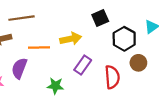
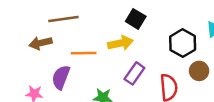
black square: (100, 18) -> (136, 19), moved, turned -35

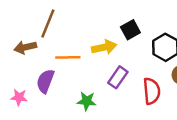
brown line: (63, 19) -> (48, 24), turned -60
black square: (136, 19) -> (130, 30), moved, turned 30

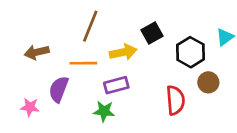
brown line: (48, 24) -> (90, 26), moved
purple rectangle: (118, 77) -> (116, 85), moved, turned 40

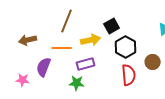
black hexagon: (190, 52) -> (126, 47), moved

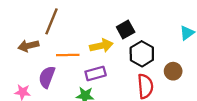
brown line: (67, 21) -> (52, 21), moved

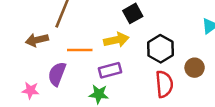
black square: (126, 29) -> (133, 13), moved

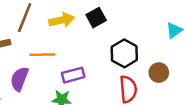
yellow arrow: (116, 40) -> (62, 20), moved

